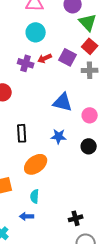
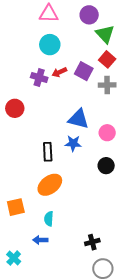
black rectangle: (22, 133) -> (48, 152), moved
blue star: (59, 136) -> (73, 143), moved

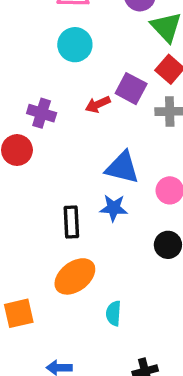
red arrow: (59, 72) -> (98, 104), moved
purple cross: (39, 78) -> (42, 113), moved
cyan semicircle: (49, 219) -> (114, 313), moved

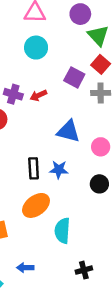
red arrow: (98, 104) -> (38, 95), moved
blue star: (114, 208) -> (59, 170), moved
cyan semicircle: (114, 313) -> (62, 231), size x1.5

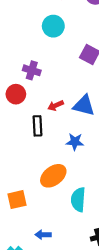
red arrow: (38, 95) -> (56, 105), moved
black rectangle: (34, 168) -> (37, 126), moved

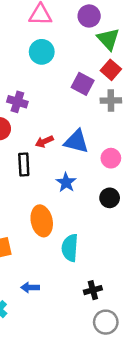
blue star: (75, 142) -> (66, 182), turned 30
orange ellipse: (53, 176) -> (42, 221), turned -65

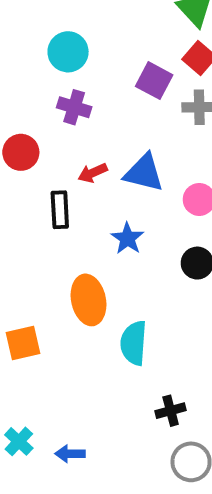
cyan circle: (42, 52) -> (68, 52), moved
purple cross: (17, 102) -> (74, 107), moved
blue arrow: (30, 287) -> (70, 454), moved

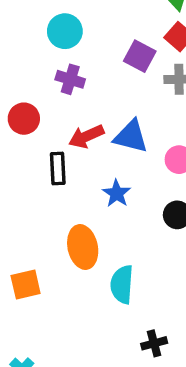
red arrow: (93, 173) -> (86, 136), size x1.4

